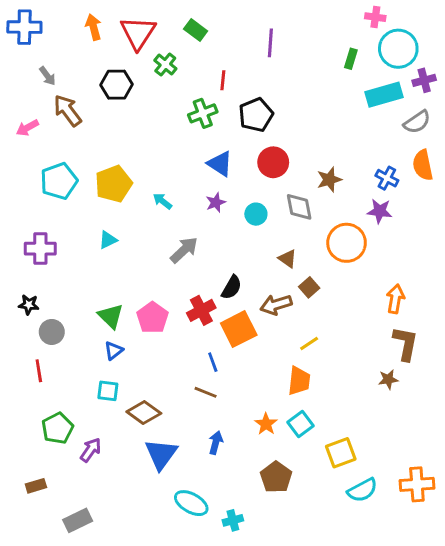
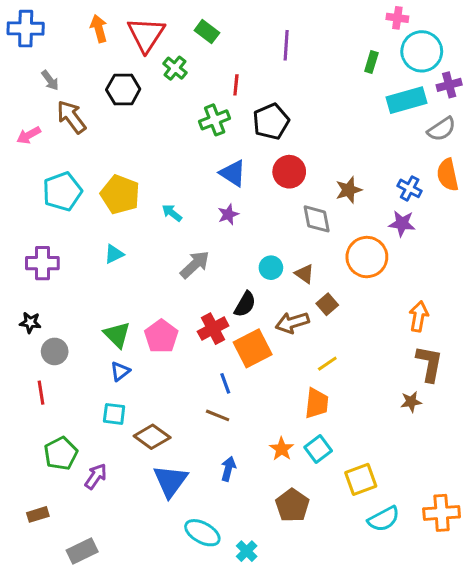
yellow pentagon: (114, 184) -> (120, 195), turned -30
cyan circle: (256, 214) -> (271, 268), moved
cyan cross: (233, 520) -> (247, 551), turned -30

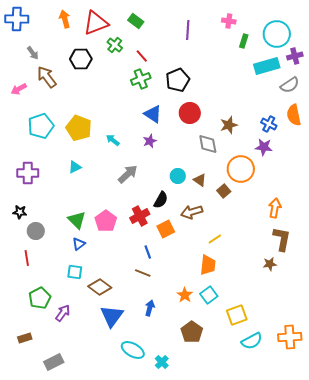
pink cross: (397, 18) -> (229, 21), moved
red triangle: (146, 35) -> (96, 23), turned 36
red line: (236, 85) -> (142, 56), moved, turned -48
brown square: (327, 304) -> (224, 191), moved
orange square: (253, 348) -> (166, 229), size x0.7

